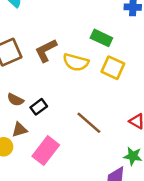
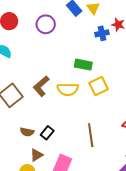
yellow square: (113, 68) -> (99, 86), turned -36
brown line: (89, 123) -> (91, 135), turned 55

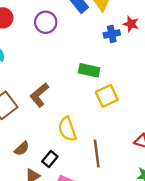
yellow semicircle: (68, 89) -> (67, 129), moved, turned 70
brown semicircle: (27, 132) -> (22, 149), turned -56
black rectangle: (47, 133) -> (50, 159), moved

